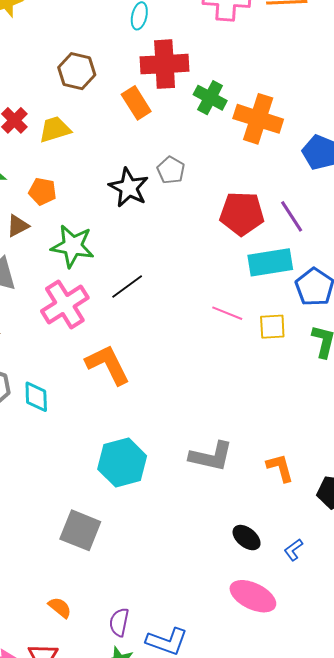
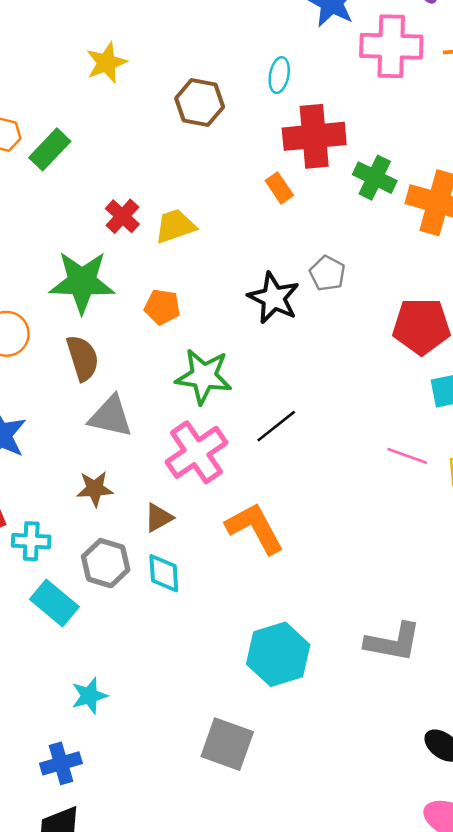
brown hexagon: (77, 71) -> (200, 103), moved
orange rectangle: (136, 103) -> (279, 188), size x0.7
brown triangle: (18, 226) -> (159, 518), moved

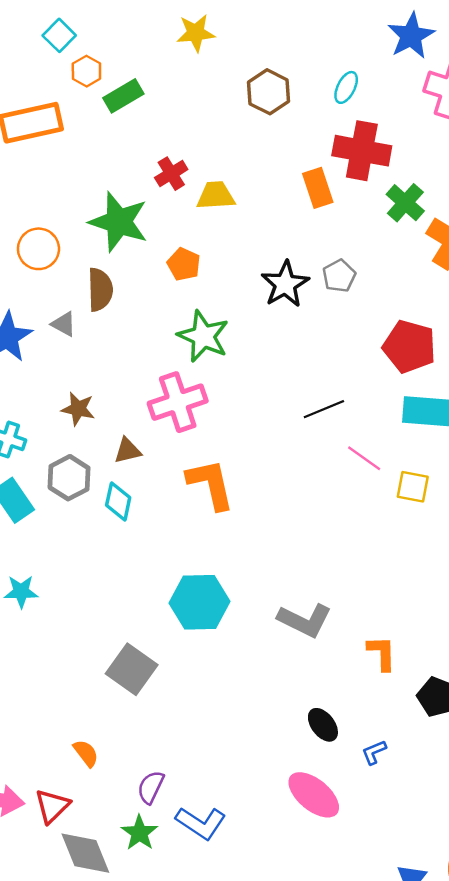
orange rectangle: (279, 188) -> (318, 188), size x1.4
gray triangle: (111, 417) -> (64, 324), moved, size x0.6
black line: (276, 426) -> (324, 409), moved

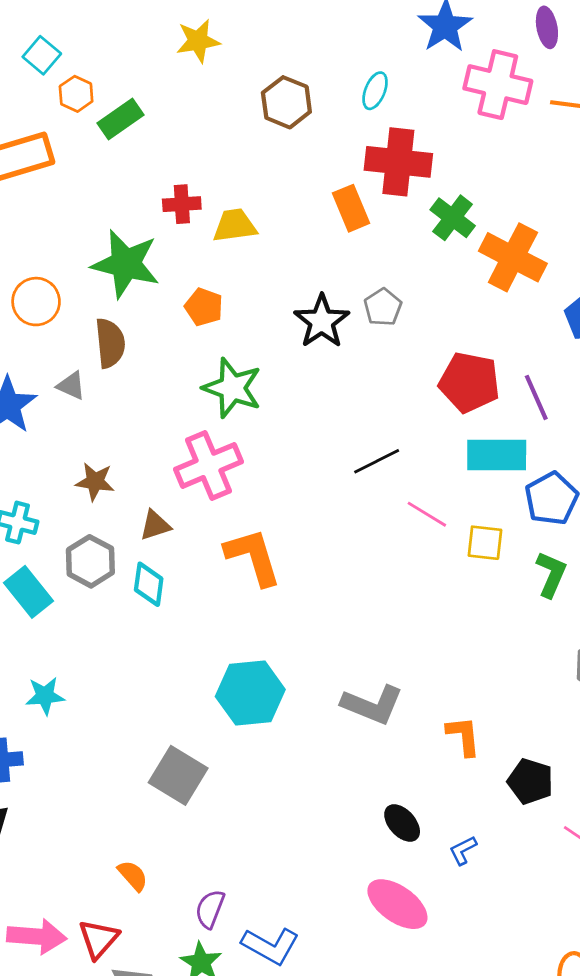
red cross: (171, 174) -> (182, 204), turned 32

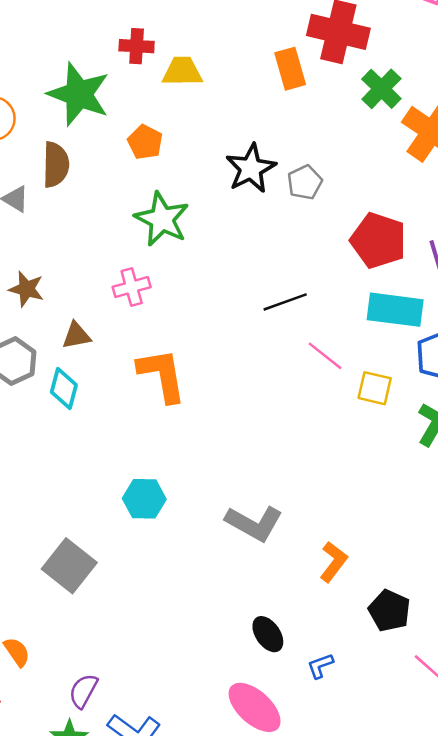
gray pentagon: (383, 307) -> (305, 182), moved
pink cross: (208, 465) -> (132, 287), size x0.6
cyan hexagon: (250, 693) -> (144, 499), size x0.7
orange L-shape: (463, 736) -> (333, 562), turned 36

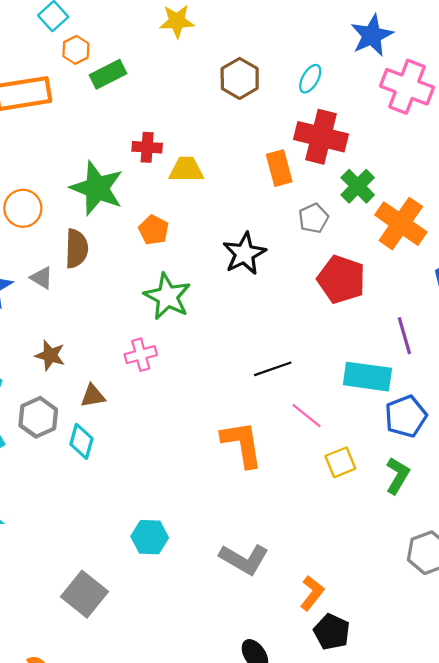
gray pentagon: (305, 182) -> (313, 218), moved
red pentagon: (378, 240) -> (341, 279), moved
orange L-shape: (162, 375) -> (242, 444), moved
yellow square: (375, 388) -> (340, 462), moved, turned -36
black pentagon: (389, 611) -> (332, 632), moved

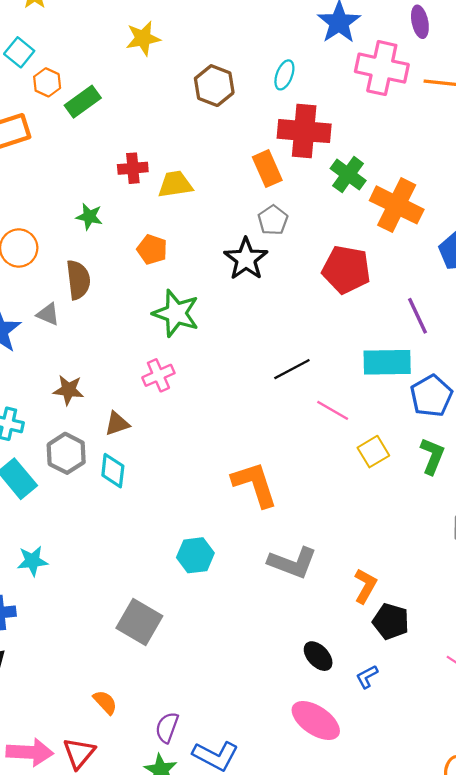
green star: (97, 188) -> (89, 217), size x0.5
gray pentagon: (313, 218) -> (273, 220), moved
orange L-shape: (242, 444) -> (255, 484), moved

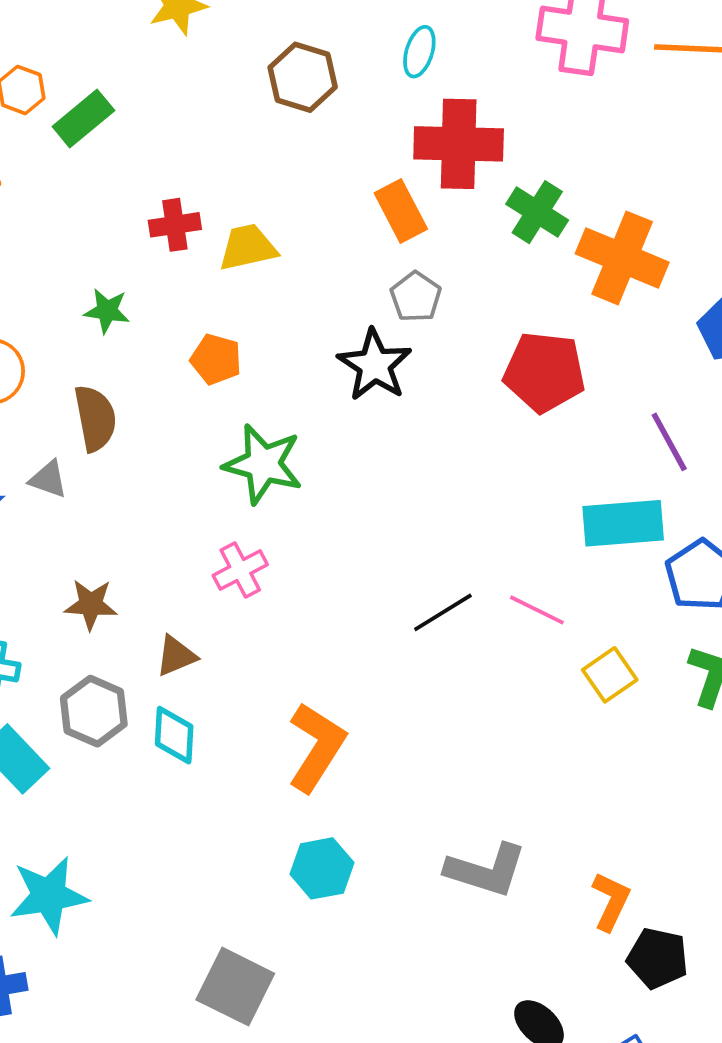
black line: (292, 369) -> (443, 612), moved
orange L-shape: (255, 484) -> (316, 747), moved, turned 54
cyan star: (32, 561) -> (49, 896), size x1.5

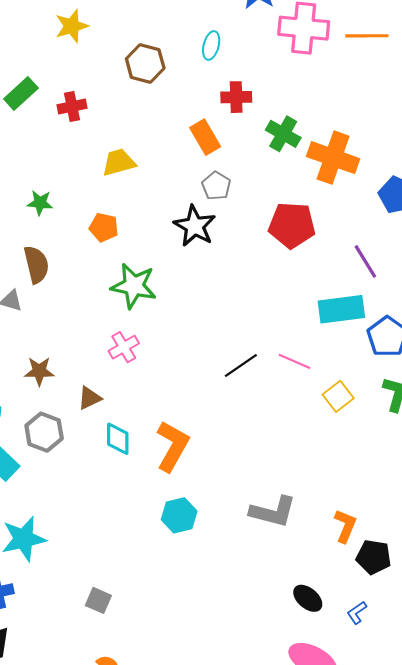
red cross: (459, 144) -> (236, 97), size x0.6
red cross: (175, 225) -> (72, 107), moved
cyan diamond: (174, 735) -> (118, 439), moved
gray square: (235, 987) -> (98, 600), moved, size x0.6

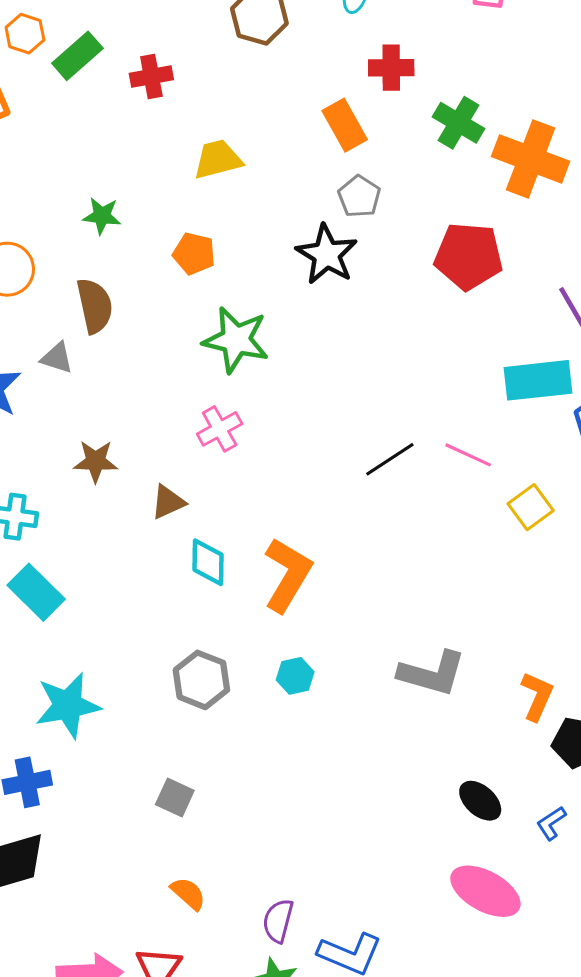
gray hexagon: (44, 432) -> (201, 680), moved
cyan hexagon: (179, 515) -> (295, 676), size x0.7

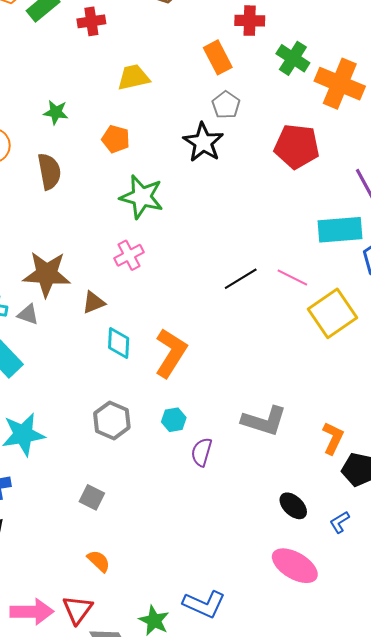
gray triangle: (57, 358) -> (28, 314), moved
brown star: (96, 461) -> (47, 274), size x1.6
yellow square: (531, 507) -> (333, 313), size x1.6
purple semicircle: (278, 921) -> (202, 452), moved

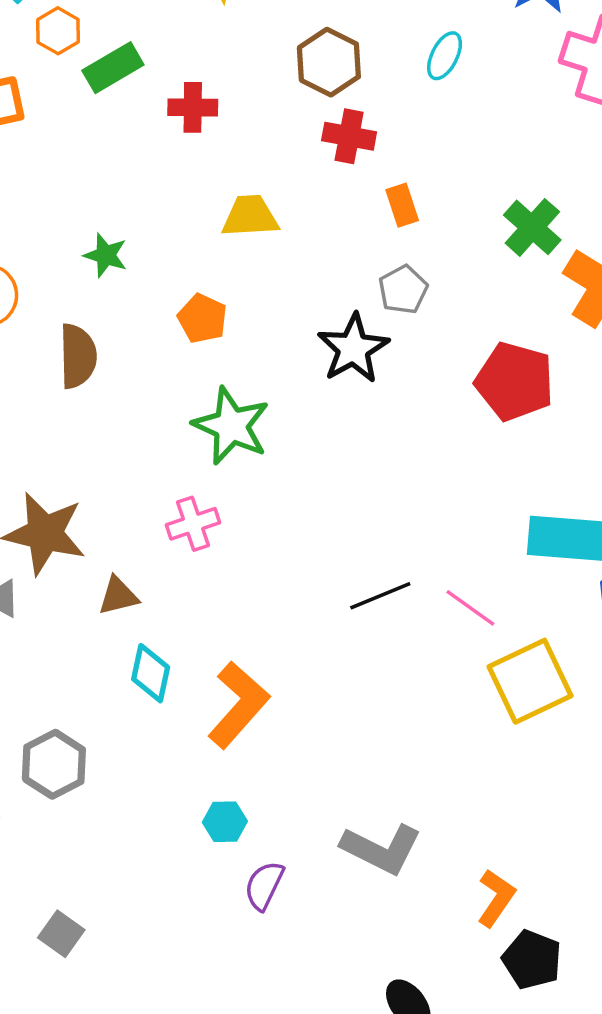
red cross: (250, 21) -> (349, 136), moved
orange rectangle: (218, 57) -> (402, 205), size x0.7
gray hexagon: (112, 420) -> (54, 764), moved

